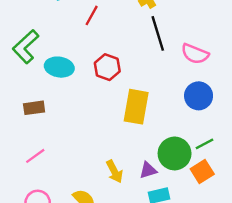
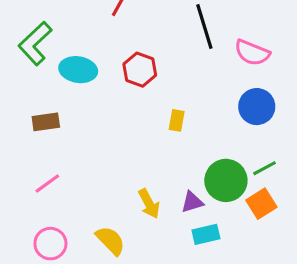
yellow rectangle: (136, 107) -> (177, 120), size x0.5

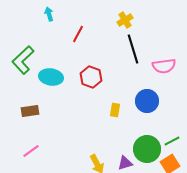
pink semicircle: (252, 53) -> (164, 66), turned -30
blue circle: (257, 107) -> (147, 101), moved

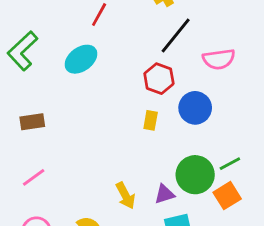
black line: (133, 49) -> (176, 35), turned 56
cyan ellipse: (51, 77) -> (81, 59), moved, turned -45
red hexagon: (91, 77) -> (159, 79), moved

